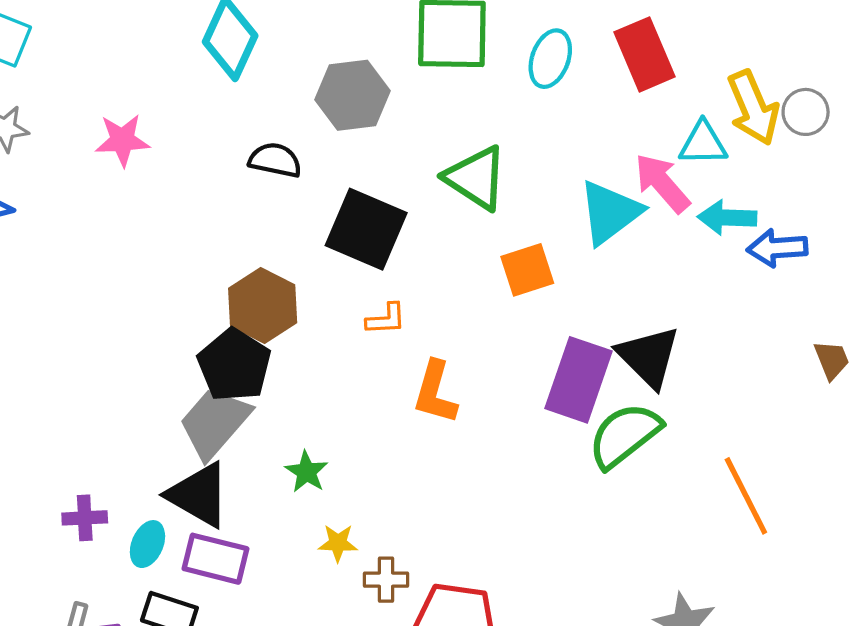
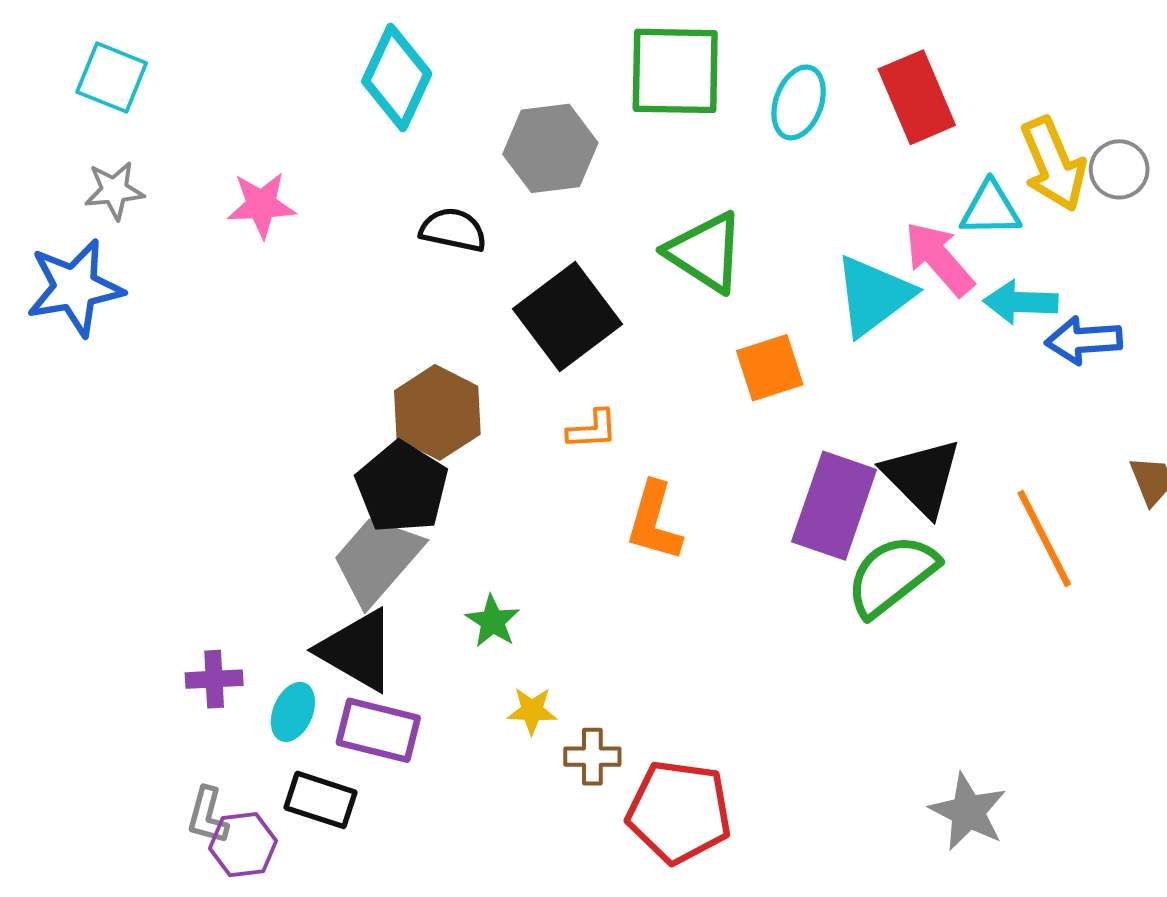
black square: (366, 229) -> (567, 317), turned 30
orange line: (746, 496) -> (1044, 539), moved

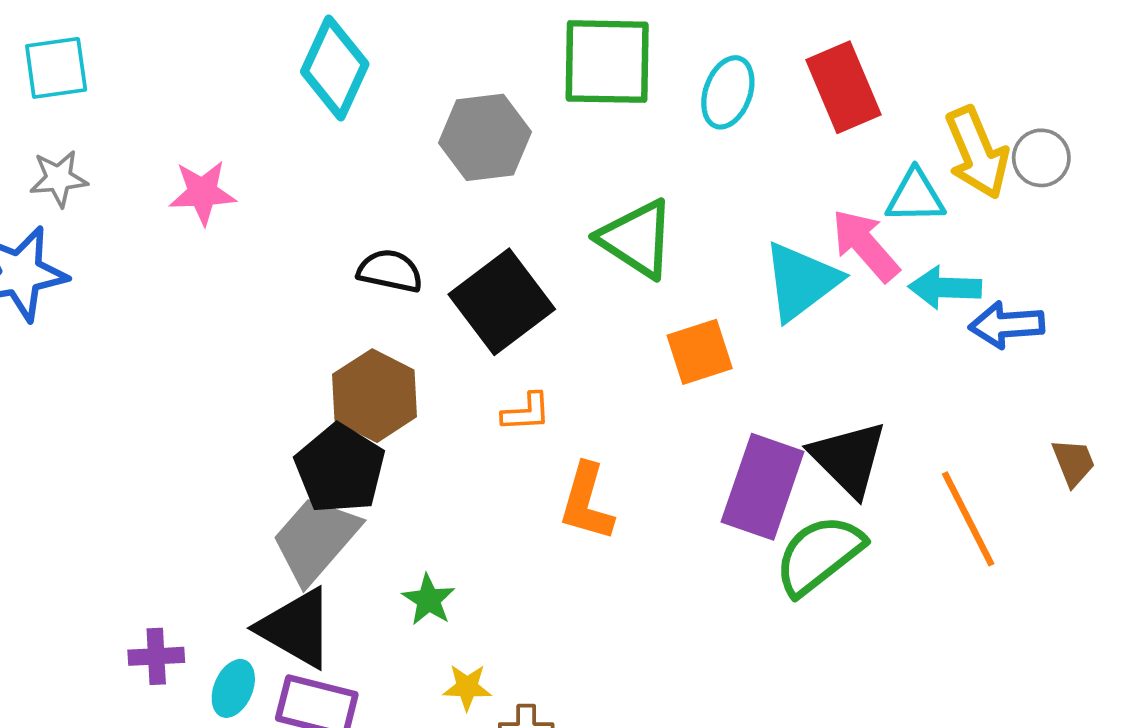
cyan square: (112, 78) -> (56, 68), turned -30
black semicircle: (453, 230) -> (390, 271), moved

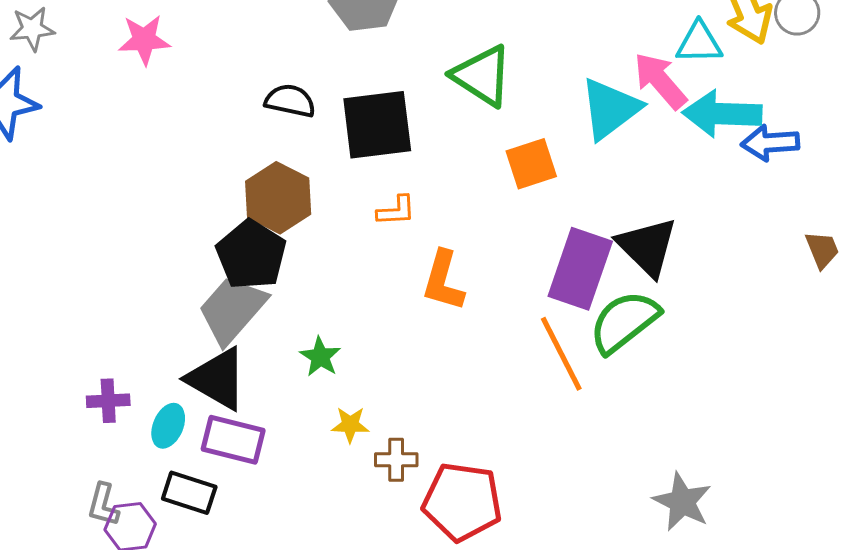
cyan arrow: (945, 288) -> (722, 114), size x1.4
black square: (502, 302) -> (377, 125), turned 30
orange line: (968, 519) -> (561, 354), moved

